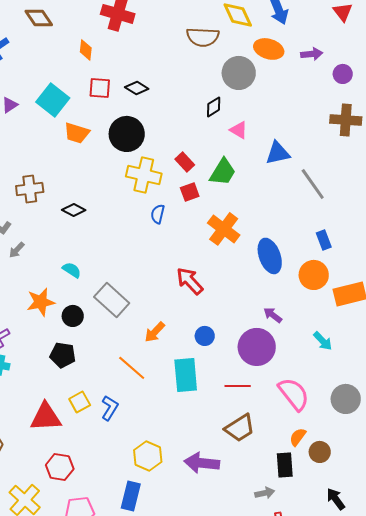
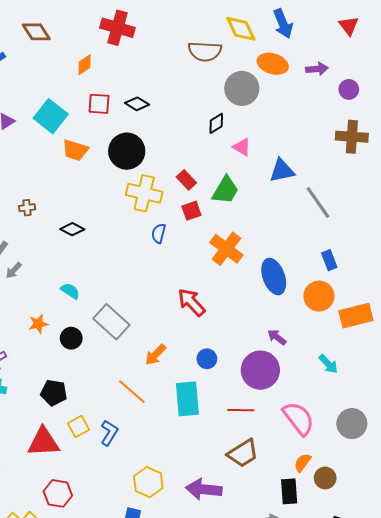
orange diamond: (86, 50) -> (85, 65), turned 50
brown cross: (30, 189) -> (27, 208), size x0.6
orange star: (41, 302) -> (38, 324), size x0.7
black pentagon: (63, 355) -> (54, 393), moved

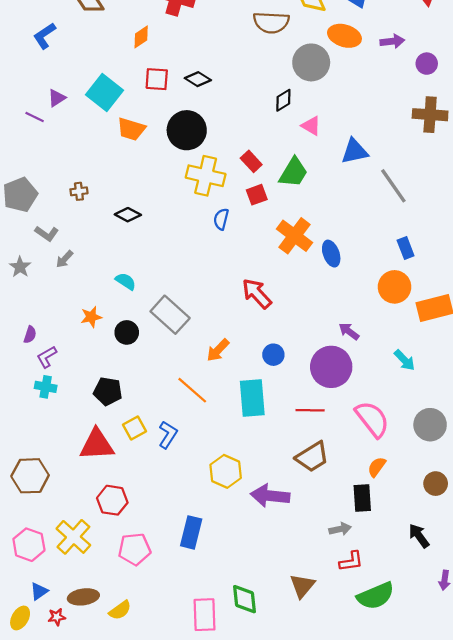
blue ellipse: (274, 277) -> (331, 254), moved, size x0.7
brown circle: (325, 478) -> (436, 484), moved
yellow hexagon: (148, 482) -> (226, 471), moved

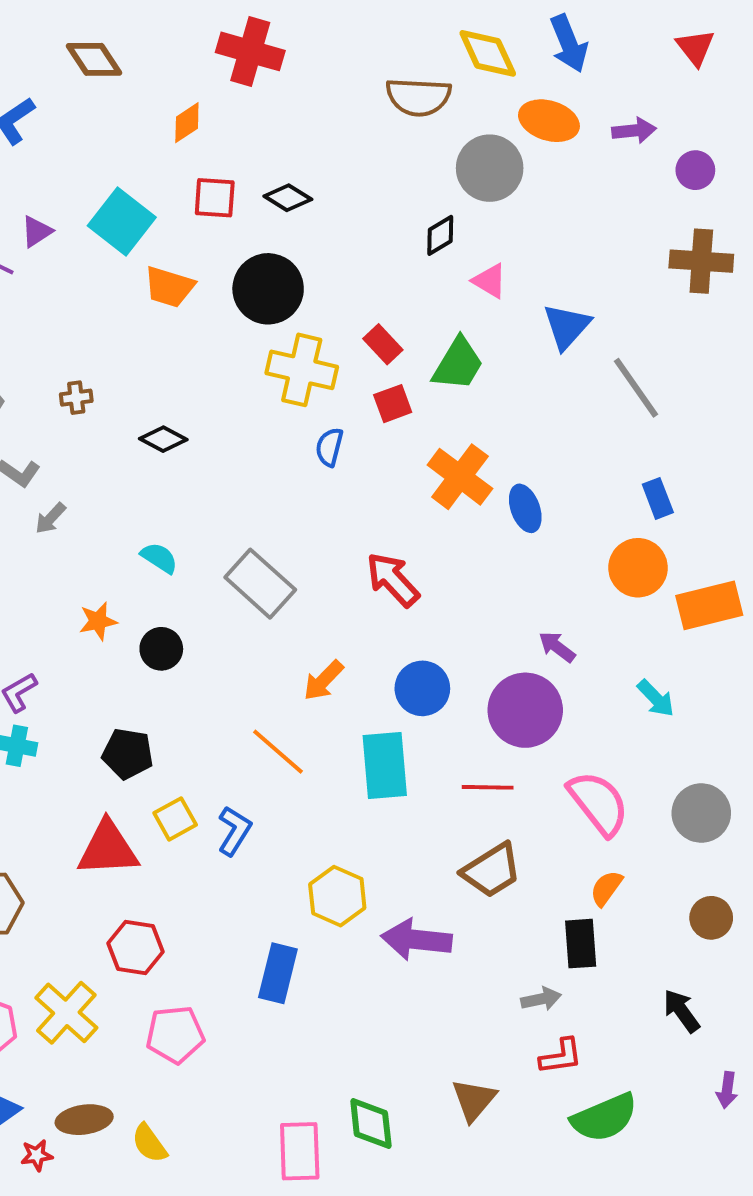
blue triangle: (354, 151) -> (567, 326), turned -36
gray rectangle: (170, 315) -> (260, 584), moved
blue circle: (273, 355) -> (422, 688), size x1.4
blue rectangle: (191, 532) -> (278, 973), moved
yellow semicircle: (120, 610) -> (149, 1143), turned 90

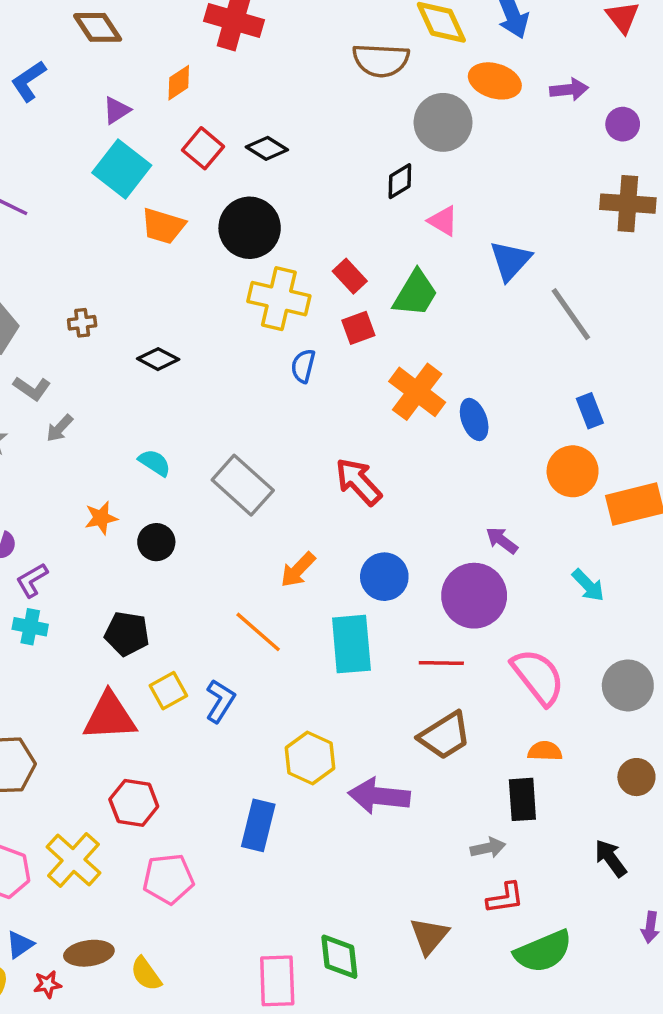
red square: (215, 198) -> (203, 148), turned 36
purple triangle: (37, 231) -> (117, 110), moved
orange semicircle: (606, 888) -> (545, 751), turned 56

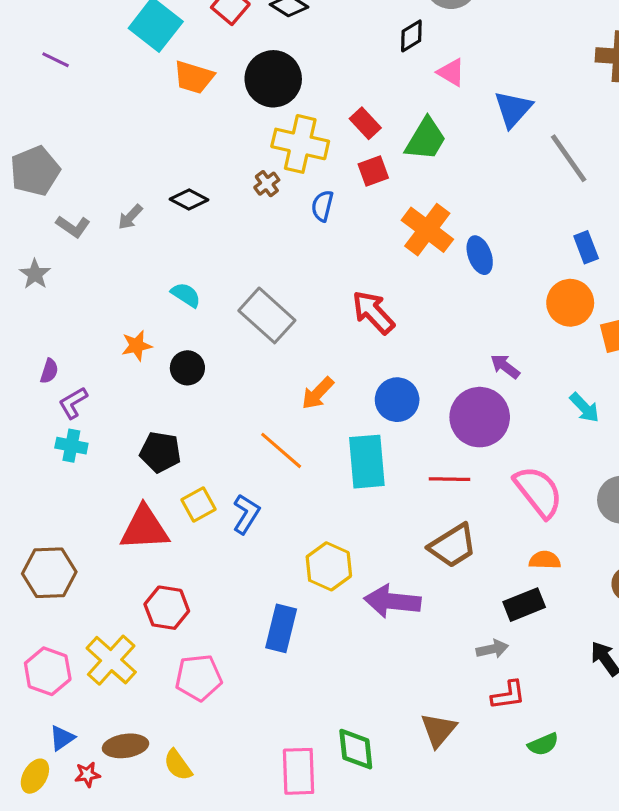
brown cross: (82, 323) -> (267, 184), moved, turned -30
gray arrow: (60, 428) -> (130, 217), moved
black rectangle: (522, 799) -> (524, 605), turned 72
green semicircle: (543, 951) -> (543, 744), size x0.6

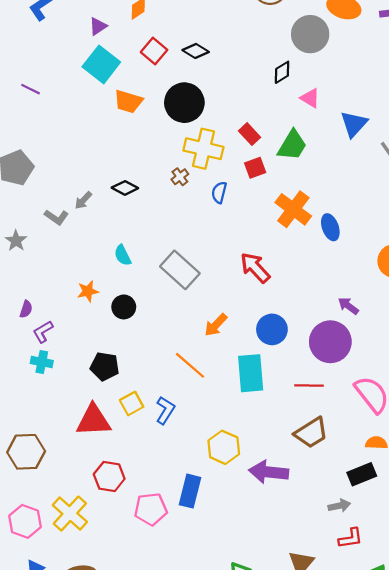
gray L-shape: (73, 227) -> (56, 217), moved
cyan semicircle: (186, 295) -> (123, 255), turned -150
pink pentagon: (199, 678) -> (151, 509), moved

